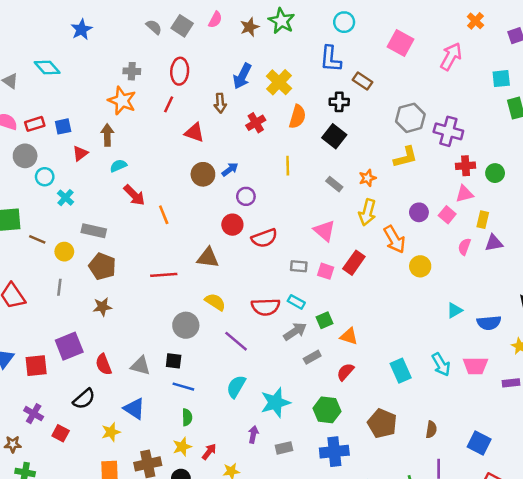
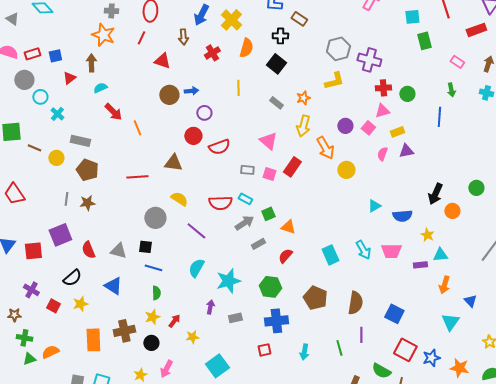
blue arrow: (230, 169) -> (191, 91), turned 32
yellow rectangle: (483, 220) -> (397, 132), turned 56
gray line: (59, 287) -> (66, 199), moved
brown semicircle: (431, 430) -> (355, 303), size x1.6
yellow star: (111, 432) -> (80, 304), moved

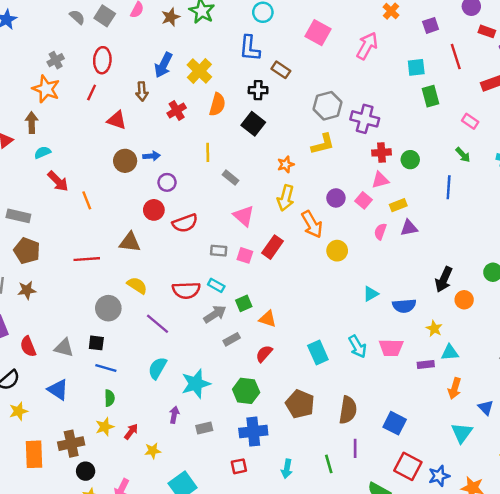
gray cross: (111, 11) -> (56, 60), turned -32
green arrow: (451, 90) -> (463, 155), turned -32
gray rectangle: (276, 103) -> (231, 178), moved
black circle: (151, 343) -> (86, 471), moved

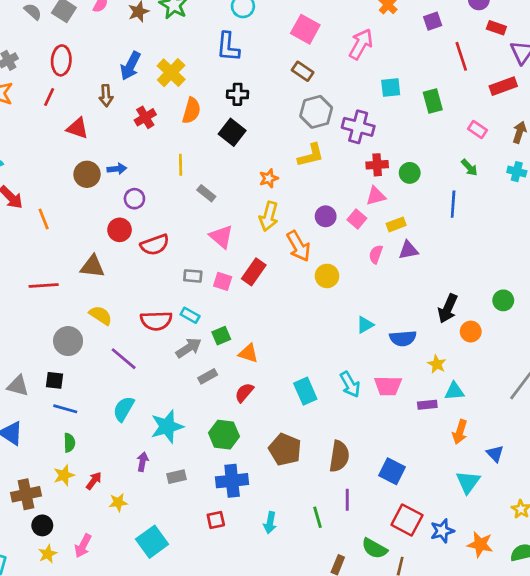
cyan square: (416, 67) -> (391, 88), moved
brown rectangle: (281, 70) -> (303, 71), moved

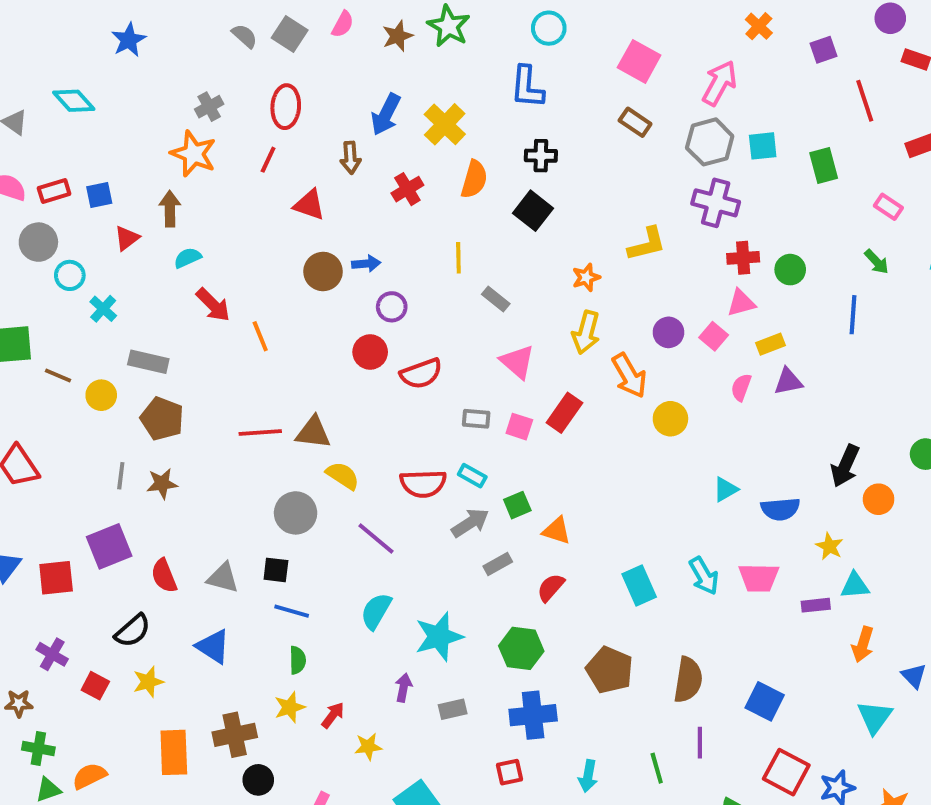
gray hexagon: (316, 112) -> (710, 142), moved
brown triangle: (92, 266) -> (313, 432), moved

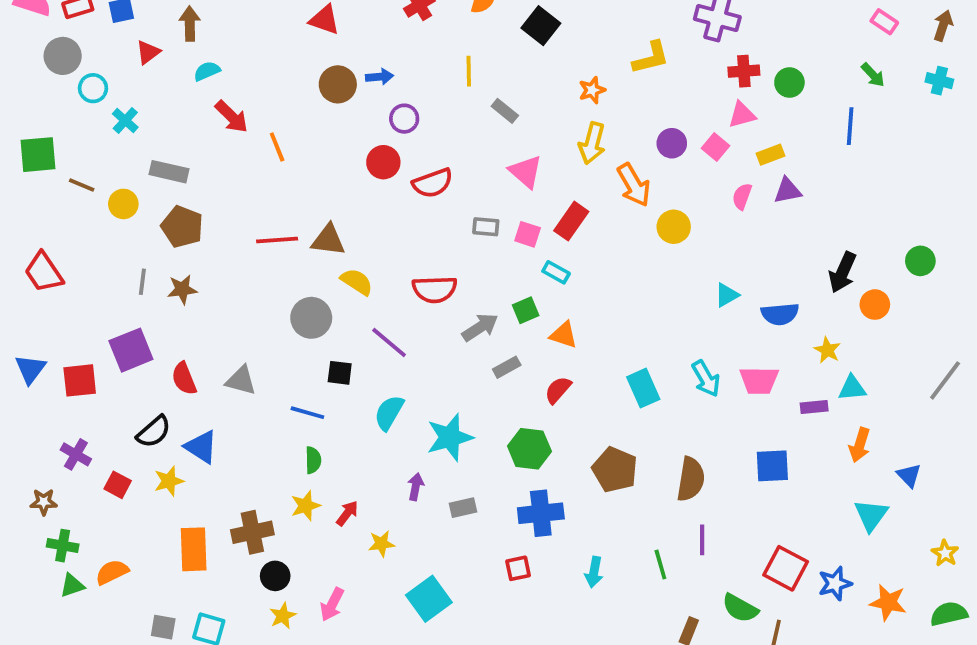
cyan rectangle: (472, 476) -> (556, 272), moved
black square: (276, 570) -> (340, 373), moved
blue triangle: (213, 646) -> (201, 447), moved
blue square: (765, 701) -> (772, 466), moved, turned -30

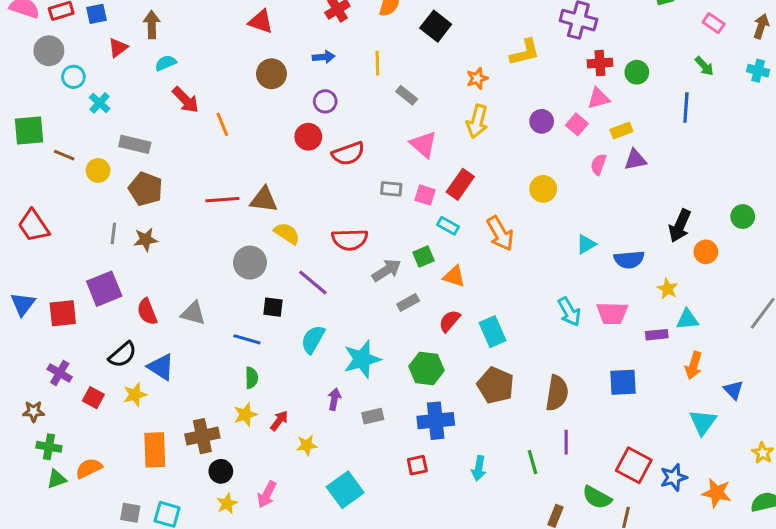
blue arrow: (380, 77) -> (324, 57), moved
orange arrow: (634, 185) -> (500, 233), moved
cyan rectangle: (643, 388) -> (493, 332), moved

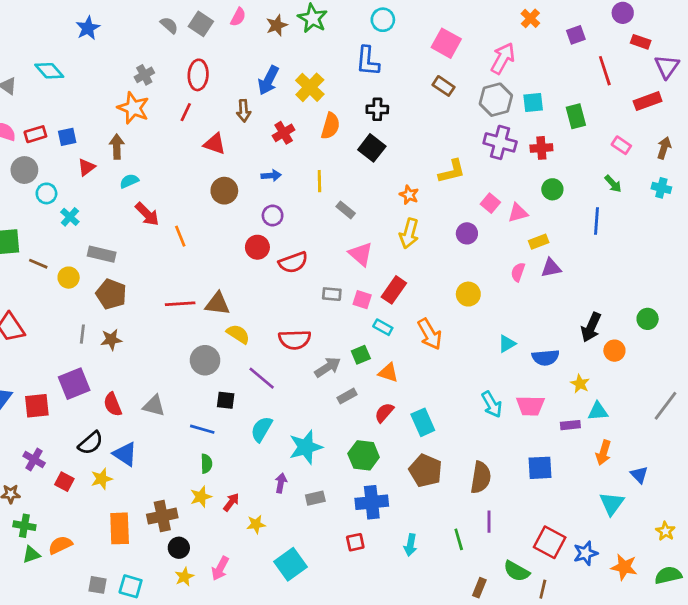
red cross: (600, 63) -> (541, 148), moved
orange star: (477, 78) -> (409, 195), turned -30
pink square: (577, 124) -> (490, 203), moved

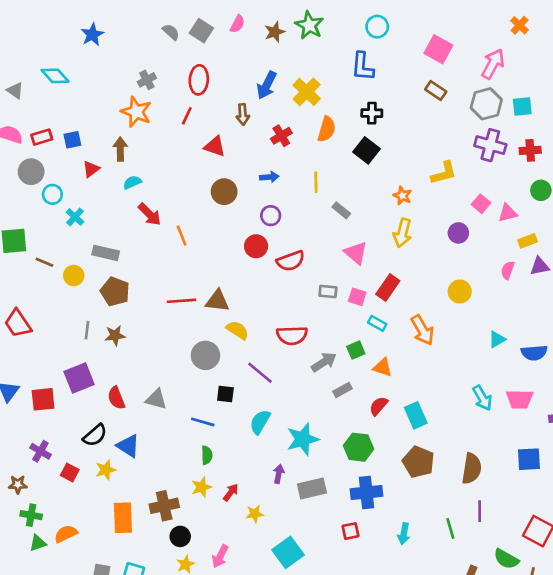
gray rectangle: (315, 498) -> (312, 488), size x1.5

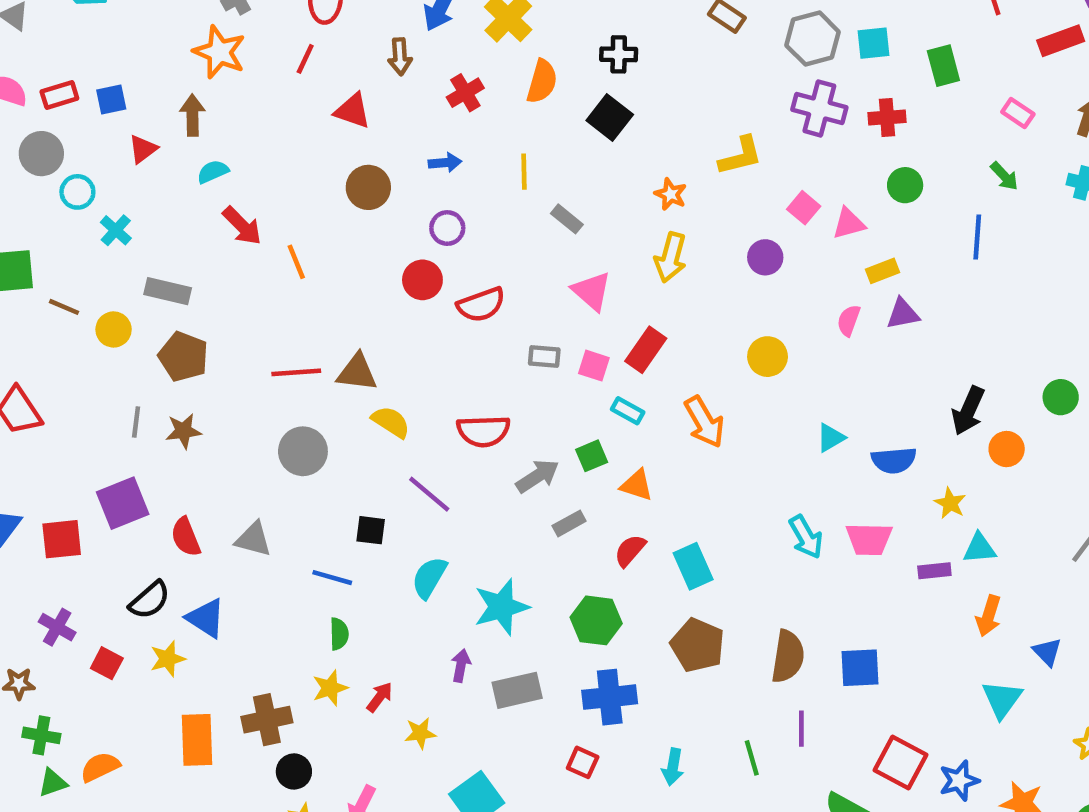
gray circle: (205, 355) -> (303, 451), moved
blue square: (529, 459) -> (860, 668), moved
red square: (351, 531) -> (583, 762), turned 36

